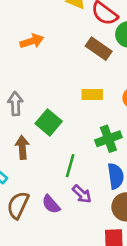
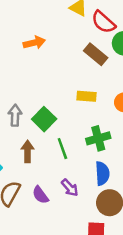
gray arrow: (15, 104) -> (15, 115), moved
brown arrow: (22, 147) -> (28, 151), moved
green line: (70, 166) -> (62, 149), moved, turned -40

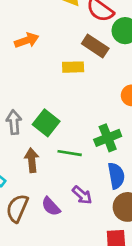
yellow rectangle: (86, 96) -> (73, 67), moved
green line: (62, 149) -> (70, 153), turned -55

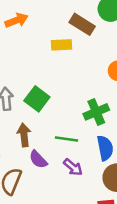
green line: (70, 153) -> (67, 139), moved
purple semicircle: (51, 206) -> (38, 159), moved

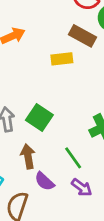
green line: (67, 139) -> (73, 158), turned 50

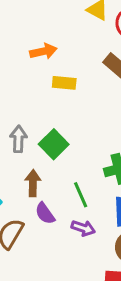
yellow rectangle: (62, 59) -> (64, 83), moved
purple arrow: (82, 187) -> (83, 228), turned -30

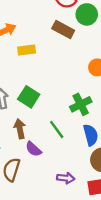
purple arrow: (83, 228) -> (66, 178), moved

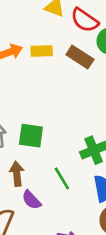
yellow rectangle: (27, 50) -> (42, 51), moved
green square: (29, 97) -> (31, 136), turned -30

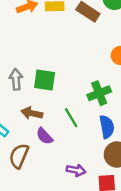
brown arrow: (17, 174) -> (32, 113), turned -72

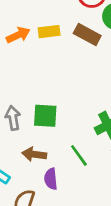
purple semicircle: (44, 136) -> (51, 179), turned 42

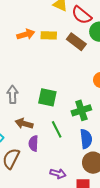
green square: (45, 116) -> (47, 97), moved

